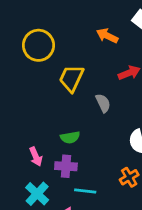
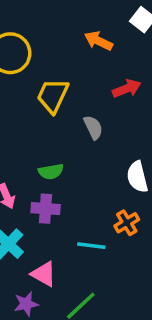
cyan line: (85, 191) -> (91, 246), moved

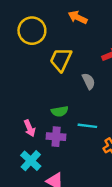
orange arrow: (98, 41) -> (78, 17), moved
cyan line: (91, 246) -> (87, 126), moved

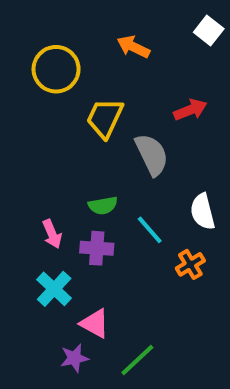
gray semicircle: (89, 81) -> (152, 155), size x1.5
cyan line: (87, 126) -> (150, 230), turned 42

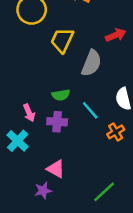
gray semicircle: (152, 155) -> (91, 63), turned 48
cyan cross: (54, 289) -> (18, 141), moved
green line: (137, 360) -> (104, 192), moved

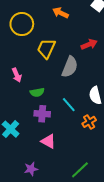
green semicircle: (61, 95) -> (37, 92), moved
pink arrow: (29, 113) -> (17, 75), moved
pink triangle: (56, 169) -> (48, 141), moved

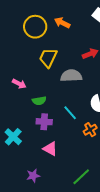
yellow circle: (22, 24) -> (35, 27), moved
gray semicircle: (70, 67) -> (71, 76), turned -115
pink arrow: (17, 75) -> (19, 84), turned -40

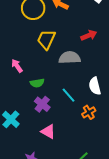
pink arrow: (19, 84) -> (17, 66), turned -152
purple cross: (44, 122) -> (42, 104), turned 35

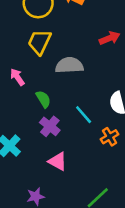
yellow trapezoid: (46, 39) -> (39, 42), moved
gray semicircle: (70, 58) -> (69, 65), moved
green semicircle: (37, 83) -> (43, 99), turned -112

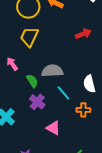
gray semicircle: (69, 65) -> (52, 71), moved
orange cross: (110, 137) -> (83, 110), turned 32
pink triangle: (58, 161) -> (53, 128), moved

